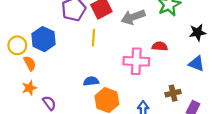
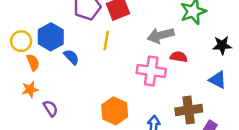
gray arrow: (133, 17) -> (161, 35), moved
blue semicircle: (91, 81) -> (71, 57), moved, turned 48
brown cross: (173, 93) -> (189, 110), size x1.5

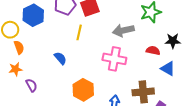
blue hexagon: (51, 37) -> (33, 15), moved
blue semicircle: (71, 57) -> (60, 58), moved
red semicircle: (179, 57) -> (153, 50), moved

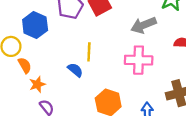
yellow line: (79, 32) -> (89, 52), moved
orange star: (15, 69) -> (37, 84), moved

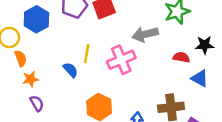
pink cross: (139, 60) -> (121, 60), moved, turned -32

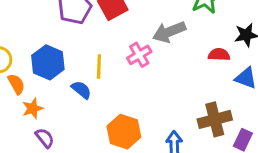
blue hexagon: (36, 19) -> (48, 62), moved
pink cross: (121, 60) -> (139, 55), moved, size x0.7

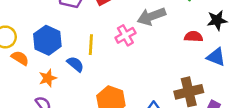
orange semicircle: (16, 84) -> (20, 58), turned -30
orange star: (33, 108) -> (48, 78), moved

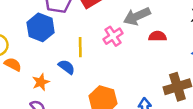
red semicircle: (194, 37) -> (157, 36), moved
blue hexagon: (47, 40) -> (41, 27), moved

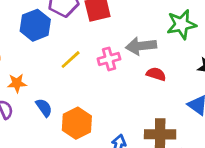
yellow line: (80, 47) -> (71, 60), turned 30
blue semicircle: (67, 67) -> (44, 108), moved

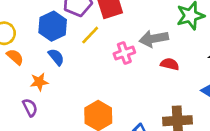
yellow line: (71, 60) -> (90, 35), moved
blue semicircle: (44, 108) -> (56, 57), moved

